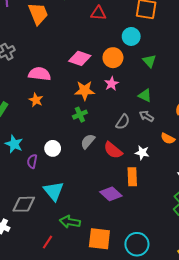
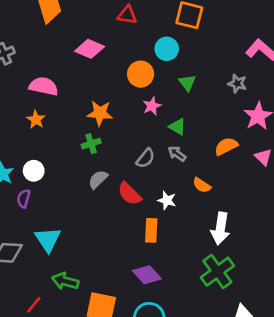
pink diamond: (80, 58) -> (90, 49), moved
pink star: (111, 84) -> (152, 106), moved
white circle: (53, 148) -> (34, 171), moved
purple diamond: (111, 194) -> (147, 275), moved

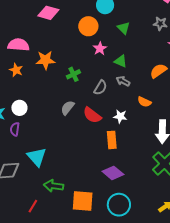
orange star: (100, 113) -> (45, 60), moved
green cross: (91, 144) -> (73, 74), moved

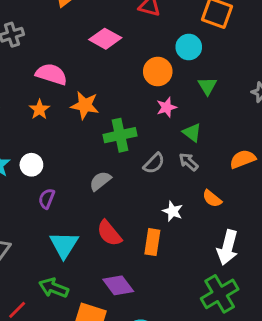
green cross: (73, 74) -> (120, 135), size x1.5
red semicircle: (92, 115) -> (109, 233), moved
purple semicircle: (15, 129) -> (47, 199), moved
cyan triangle: (37, 157) -> (64, 245), moved
purple diamond: (113, 173) -> (118, 285), moved

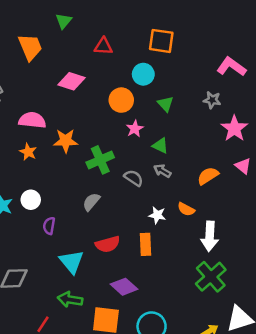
orange semicircle: (243, 159) -> (208, 176), moved
gray semicircle: (154, 163) -> (134, 178), turned -90
orange semicircle: (212, 199) -> (186, 209), moved
red semicircle: (109, 233) -> (108, 244), turned -55

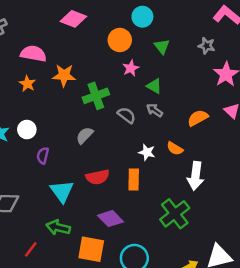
green cross: (211, 277) -> (175, 214), moved

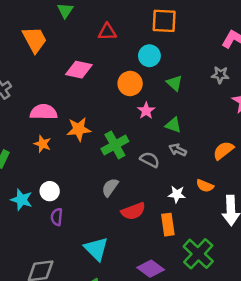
purple semicircle: (43, 156) -> (57, 217), moved
red semicircle: (98, 177) -> (133, 211), moved
green cross: (175, 214) -> (198, 254), moved

